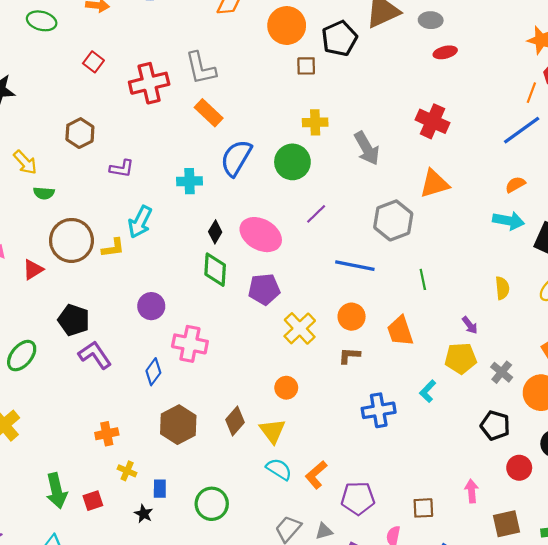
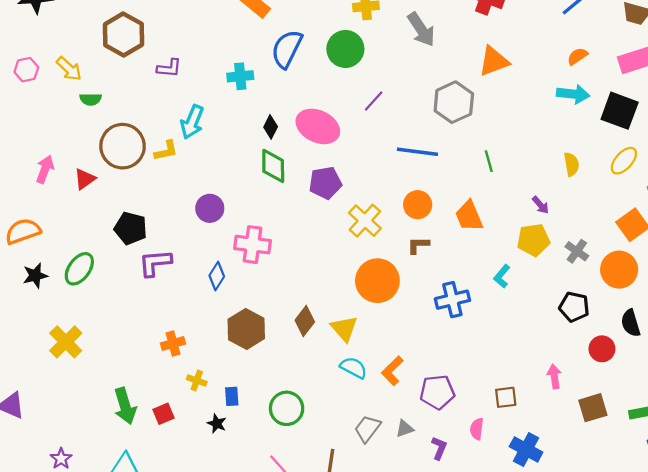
brown hexagon: (80, 133) -> (123, 34), size x1.4
purple L-shape: (95, 355) -> (155, 263), turned -56
orange circle: (286, 388) -> (377, 281), moved, size x1.8

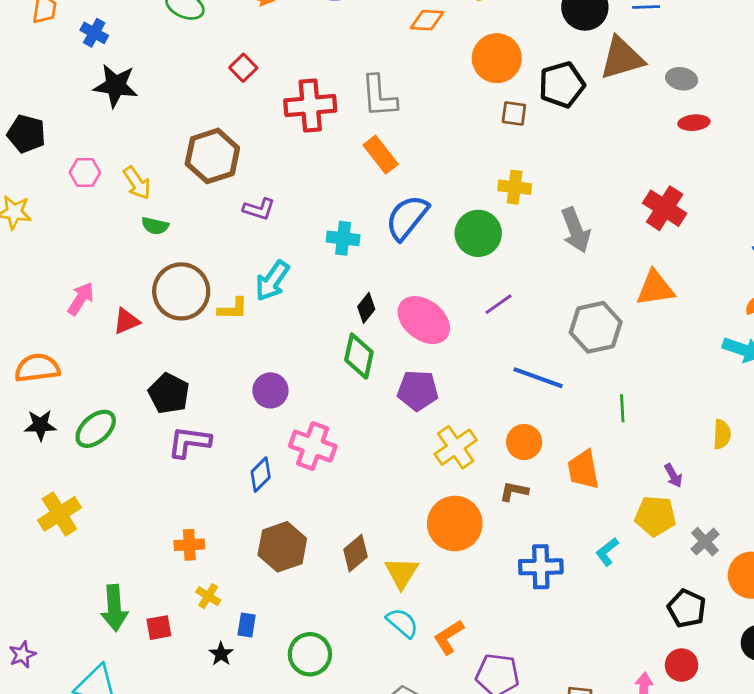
red circle: (602, 349) -> (682, 665), moved

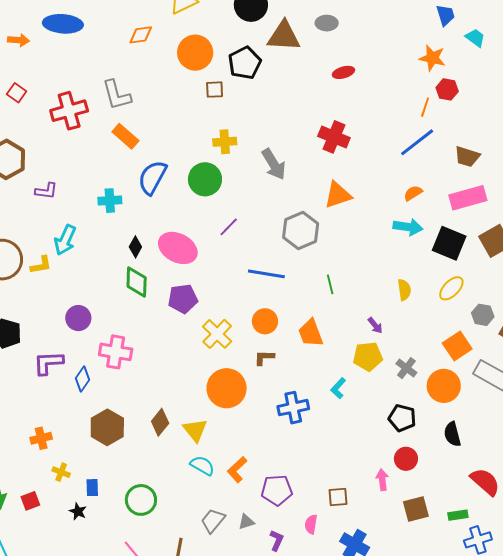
brown triangle: (622, 58) -> (284, 36), turned 30
gray ellipse: (682, 79) -> (327, 23), moved
purple L-shape: (189, 442) -> (48, 363), moved

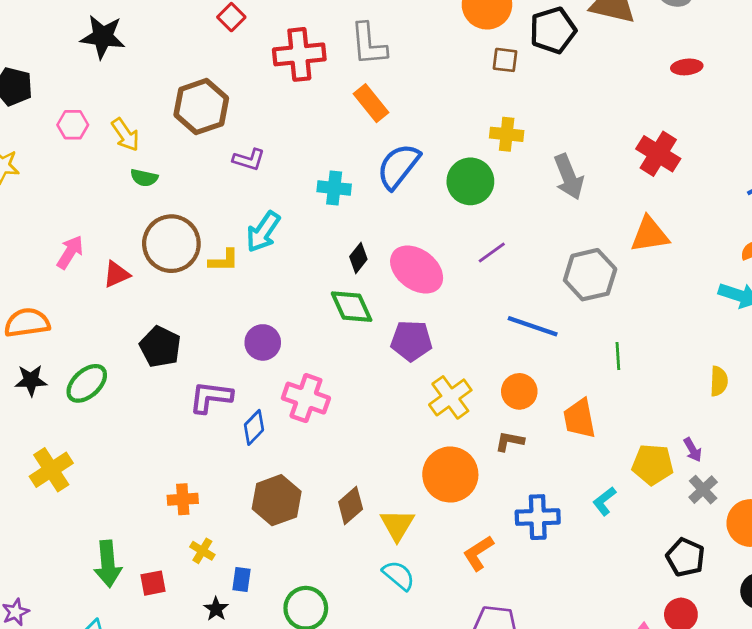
green diamond: (137, 282) -> (352, 307), turned -36
purple arrow: (375, 325) -> (693, 450), moved
orange L-shape: (237, 470) -> (478, 553), moved

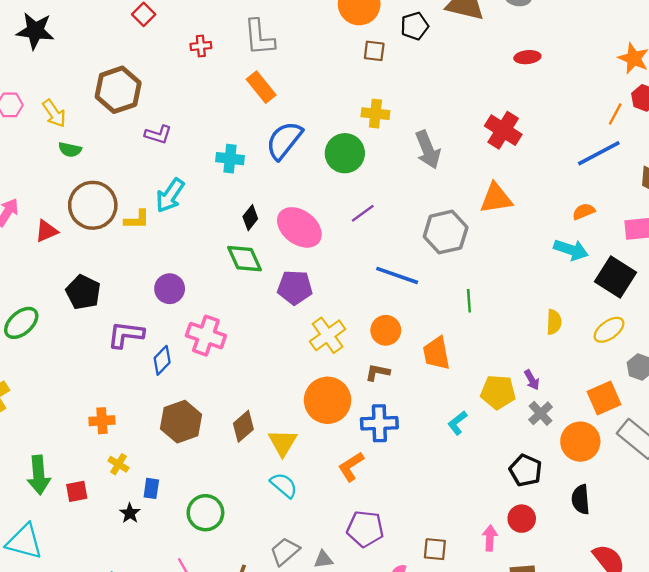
black pentagon: (553, 30) -> (415, 26), size x0.7
red cross: (299, 54) -> (201, 46), size x0.5
blue cross: (538, 517) -> (379, 423), moved

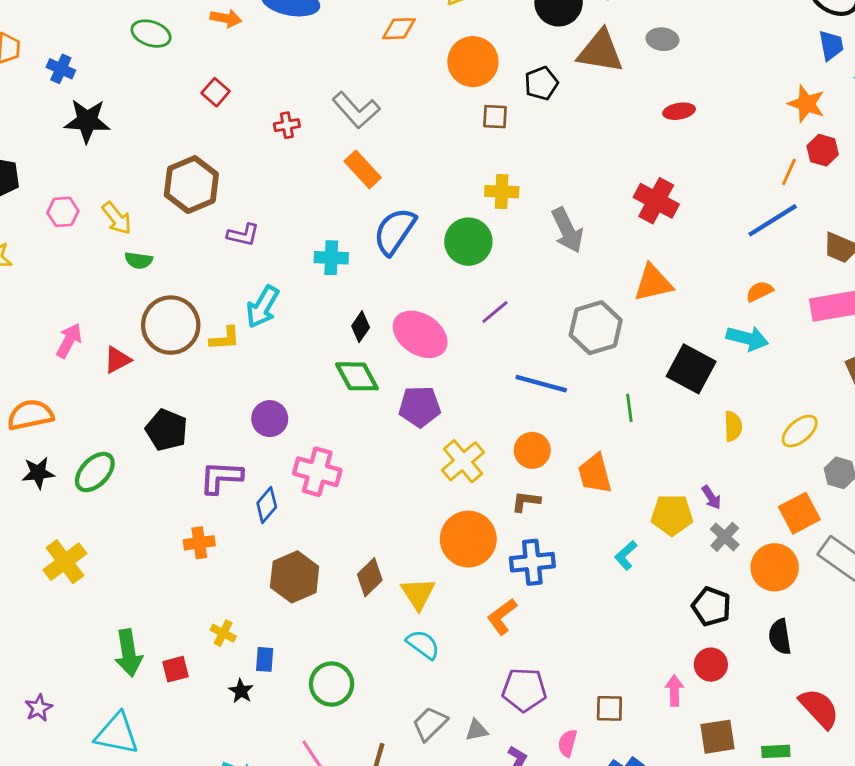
gray L-shape: (259, 37) -> (356, 110), turned -33
black square: (615, 277) -> (691, 369), moved
orange cross: (102, 421) -> (199, 543), moved

